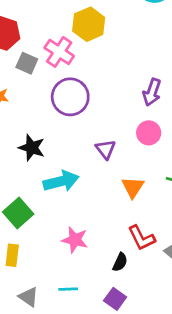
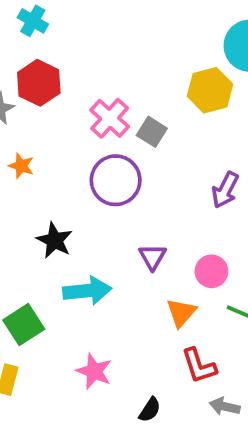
yellow hexagon: (89, 24) -> (210, 90), moved
gray square: (27, 63) -> (152, 132), moved
pink circle: (149, 133) -> (211, 271), moved
red L-shape: (142, 238) -> (199, 366), moved

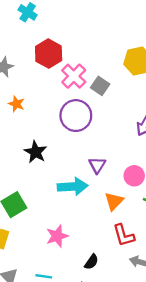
red hexagon: (39, 83) -> (49, 54), moved
cyan arrow: (87, 291) -> (73, 186), moved
pink star: (94, 371) -> (57, 236), turned 30

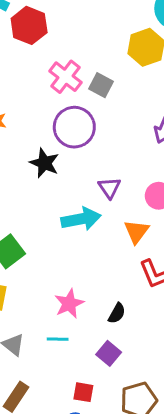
red hexagon: (49, 54) -> (29, 25), moved
black star: (36, 152) -> (44, 163), moved
pink star: (57, 236) -> (69, 304), moved

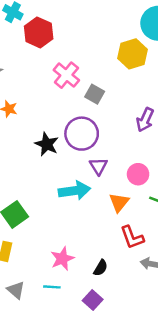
gray square: (101, 85) -> (95, 94), moved
purple circle: (74, 127) -> (82, 134), moved

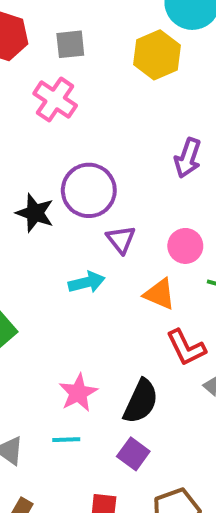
gray square: (95, 94) -> (70, 44), moved, turned -30
cyan arrow: (75, 191) -> (87, 282), size x0.7
orange triangle: (119, 202) -> (160, 294), turned -40
black semicircle: (101, 268) -> (141, 401), size x1.6

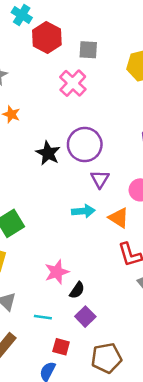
cyan arrow: (87, 282) -> (83, 211), moved
black semicircle: (141, 401) -> (77, 290), moved, size x0.6
cyan line: (66, 440) -> (43, 317), moved

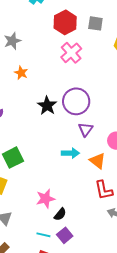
red hexagon: (47, 38) -> (65, 22), moved
gray square: (88, 50) -> (95, 23), moved
cyan line: (43, 317) -> (43, 235), moved

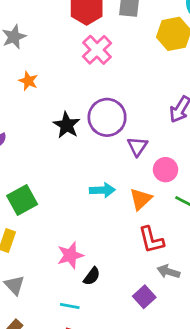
purple triangle: (86, 129) -> (137, 146), moved
orange triangle: (98, 161) -> (141, 199), turned 42
purple square: (65, 235) -> (144, 297), moved

